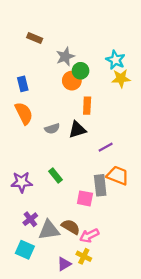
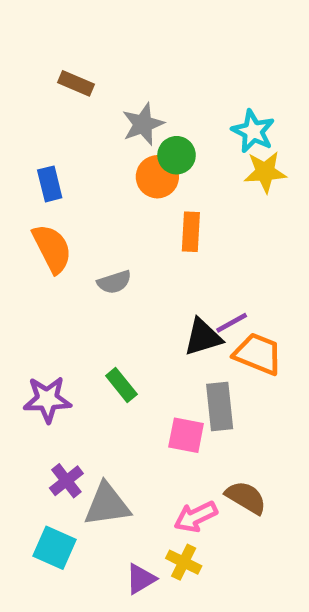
black triangle: (77, 130) -> (203, 337), moved
orange trapezoid: (118, 176) -> (258, 354), moved
brown semicircle: (71, 227) -> (246, 497), moved

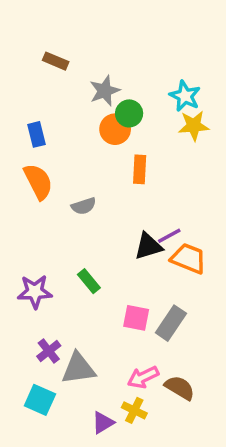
gray rectangle: (220, 407) -> (171, 323), moved, turned 40
brown semicircle: (246, 497) -> (180, 388), moved

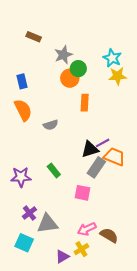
gray rectangle: (171, 323) -> (96, 167), moved
yellow cross: (134, 410) -> (81, 249), turned 32

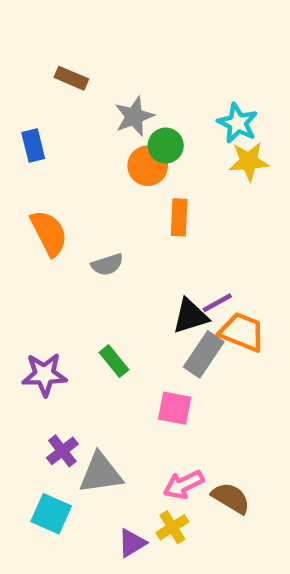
blue rectangle: (22, 81) -> (33, 146), moved

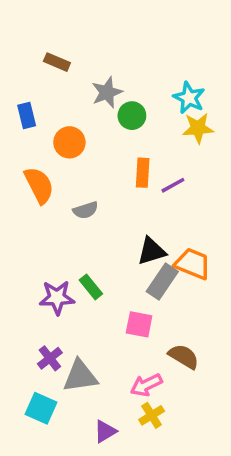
orange circle: (148, 166) -> (69, 142), moved
purple line: (217, 303) -> (173, 185), moved
purple star: (44, 375) -> (57, 298), moved
brown semicircle: (231, 498) -> (184, 356), moved
yellow cross: (172, 527) -> (152, 415), moved

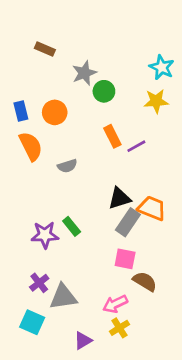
cyan star: (189, 98) -> (162, 67), moved
blue rectangle: (27, 116) -> (21, 111), moved
orange rectangle: (143, 173) -> (112, 136), turned -30
pink square: (139, 324) -> (125, 259), moved

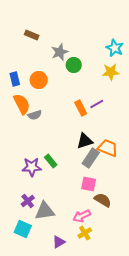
orange rectangle: (112, 136) -> (81, 108), moved
gray semicircle: (67, 166) -> (35, 115), moved

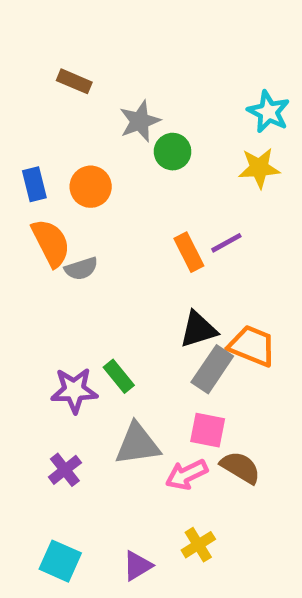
gray triangle: (45, 211) -> (137, 444), moved
pink arrow: (82, 216) -> (187, 475), moved
cyan square: (23, 229) -> (60, 561), moved

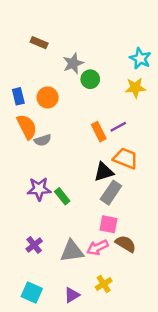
orange trapezoid: (252, 346) -> (126, 158), moved
purple star: (74, 390) -> (39, 189), moved
gray triangle: (137, 444) -> (72, 251), moved

